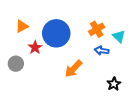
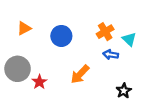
blue circle: (56, 33) -> (61, 36), size x0.7
red star: (35, 47) -> (39, 82), moved
gray circle: (16, 64) -> (18, 69), size x1.5

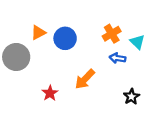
orange triangle: (24, 28) -> (38, 33), moved
gray circle: (18, 69) -> (16, 57), moved
red star: (39, 82) -> (50, 93), moved

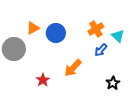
blue arrow: (118, 58) -> (101, 50), turned -56

